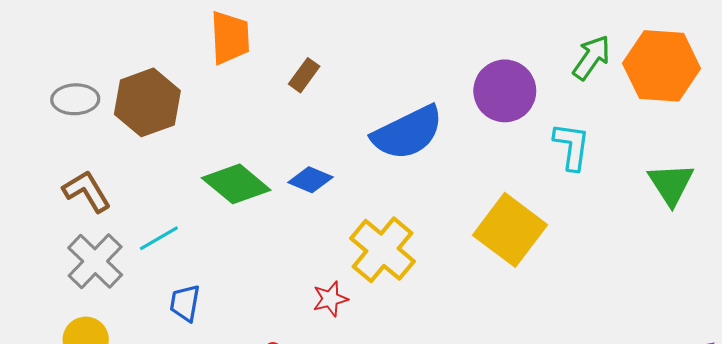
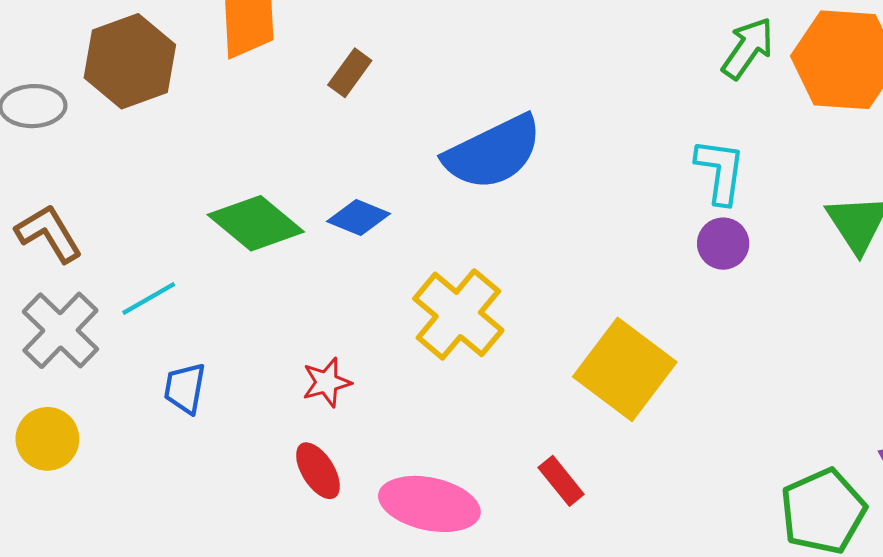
purple circle: (505, 91) -> (723, 244), moved, size x0.6
brown hexagon: (147, 102) -> (130, 61), moved
yellow square: (510, 230) -> (625, 369), moved
red star: (330, 299) -> (327, 382), moved

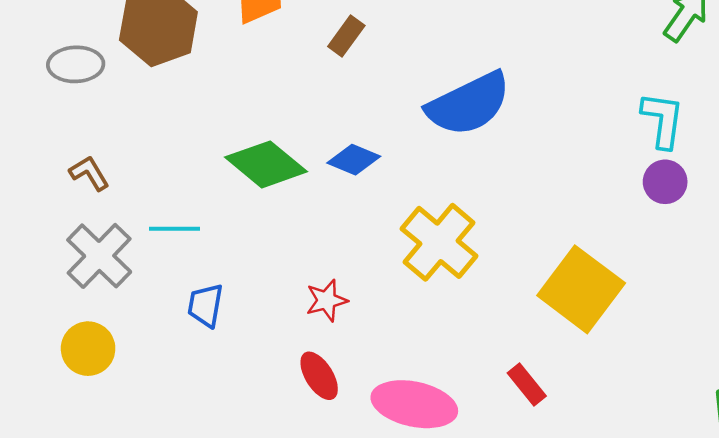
brown L-shape: (49, 233) -> (89, 173), size x0.7
cyan line: (149, 299) -> (175, 229), turned 30

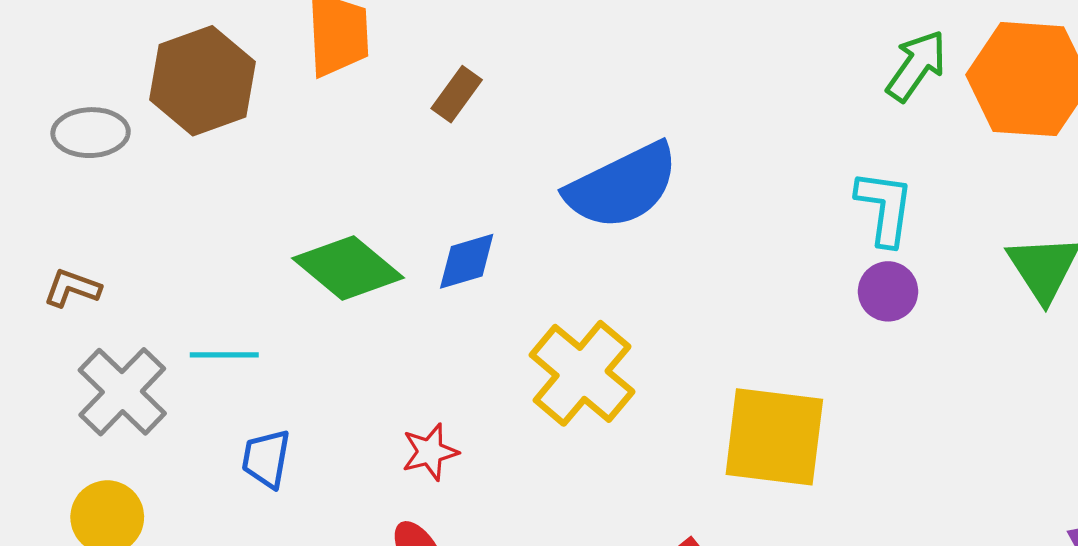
blue diamond: (354, 160) -> (467, 261), turned -39
brown L-shape: (89, 173) -> (72, 288), moved, turned -39
yellow square: (581, 289) -> (774, 437), turned -30

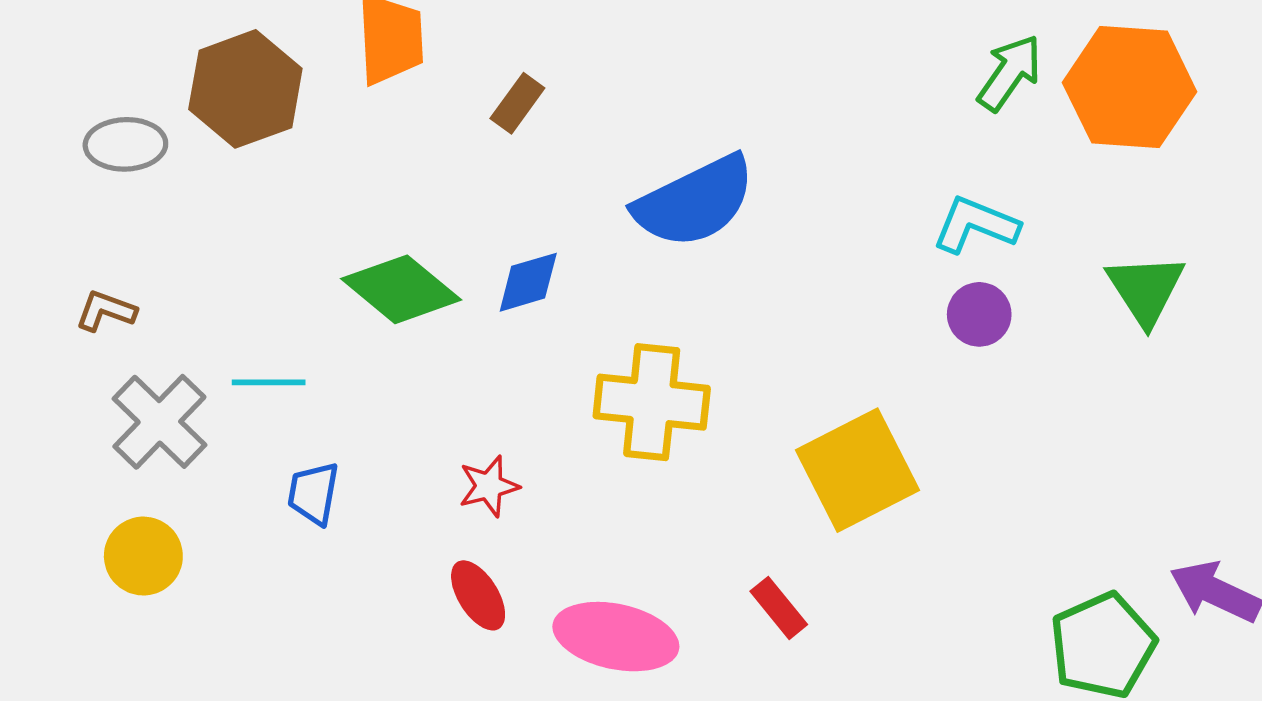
cyan L-shape: (885, 208) -> (976, 225), turned -76
yellow cross: (582, 373) -> (652, 402), turned -34
yellow square: (774, 437) -> (857, 470), turned -34

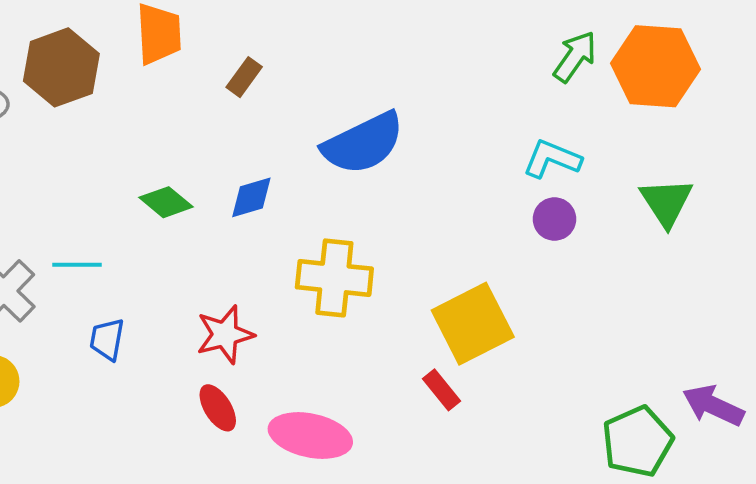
green diamond: (401, 289) -> (166, 202), size x0.7
red star: (489, 486) -> (225, 334), size x1.4
red rectangle: (779, 608) -> (441, 390), moved

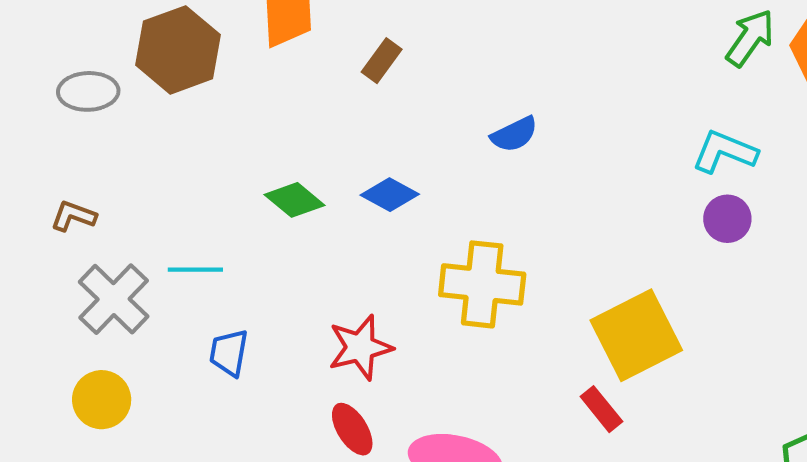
blue semicircle: (363, 143) -> (514, 134), size x0.5
blue diamond: (251, 197) -> (390, 195), turned 45

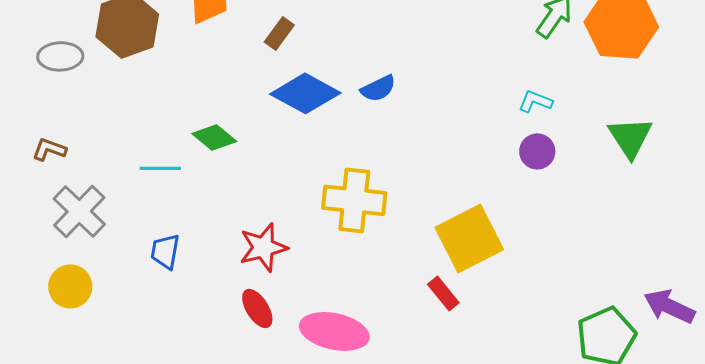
cyan L-shape: (725, 152) -> (535, 101), size x0.7
blue diamond: (390, 195) -> (305, 93), moved, size x1.6
cyan line: (195, 270) -> (160, 168), moved

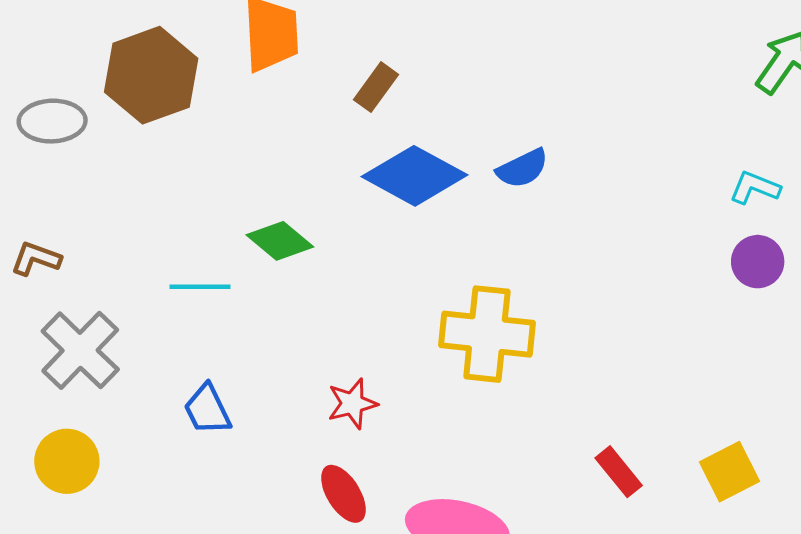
yellow square: (469, 238) -> (730, 472), moved, size x0.6
red star: (263, 247) -> (352, 404), size x0.7
blue trapezoid: (165, 251) -> (207, 410), turned -36

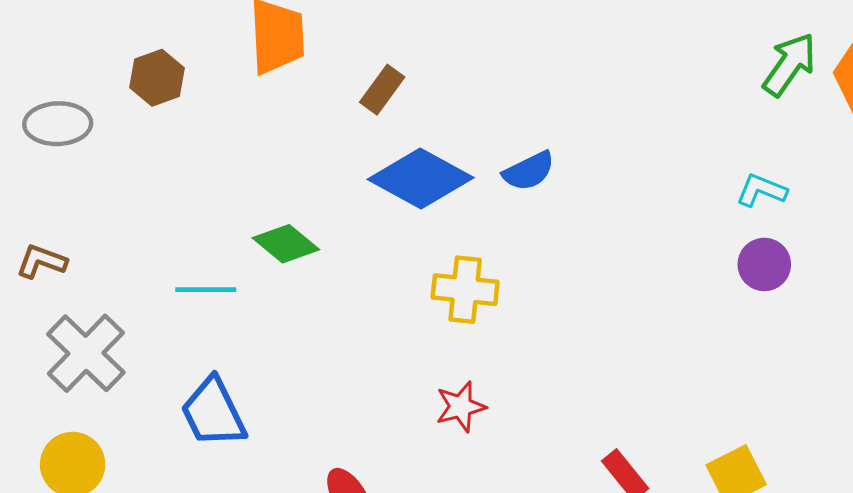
brown hexagon: (151, 75) -> (157, 78), size x0.6
yellow cross: (487, 334) -> (465, 290), moved, size x0.7
red star: (352, 404) -> (461, 407), moved
blue trapezoid: (207, 410) -> (213, 413), size x1.4

